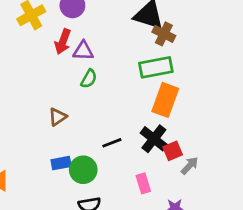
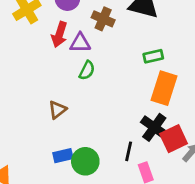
brown cross: (164, 34) -> (103, 19), moved
green rectangle: (156, 67) -> (153, 56), size x0.6
black line: (112, 143) -> (129, 151), moved, turned -54
red square: (173, 151) -> (174, 139), size x1.4

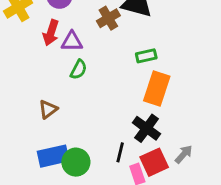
brown cross: (103, 19) -> (108, 18), moved, turned 35
red square: (174, 139) -> (154, 162), moved
blue rectangle: (63, 156) -> (53, 156), size x1.5

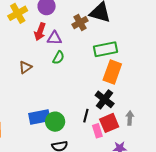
green rectangle: (146, 56) -> (106, 49), size x1.6
brown triangle: (48, 109) -> (25, 67), moved
gray arrow: (184, 154) -> (130, 118), turned -40

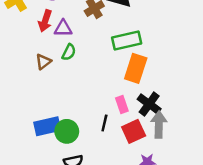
brown triangle: (25, 67) -> (43, 62), moved
black cross: (105, 99) -> (149, 104), moved
gray arrow: (130, 118) -> (159, 125), size x1.5
pink rectangle: (97, 131) -> (122, 104), moved

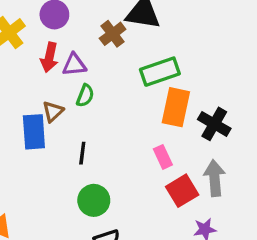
black cross: (149, 104) -> (214, 124), moved
black line: (104, 123) -> (82, 153), moved
blue rectangle: (47, 126) -> (34, 132), moved, turned -75

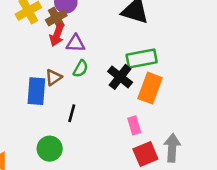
brown cross: (113, 34) -> (56, 18), moved
black cross: (214, 124) -> (120, 77), moved
green circle: (94, 200) -> (50, 149), moved

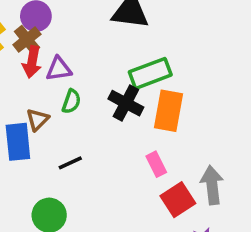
black line: (72, 113) -> (70, 163), turned 60

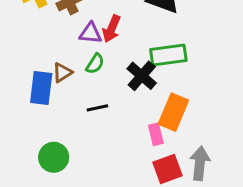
red arrow: (32, 62) -> (112, 29), moved
orange rectangle: (168, 111) -> (173, 112), moved
black line: (70, 163) -> (97, 108), moved

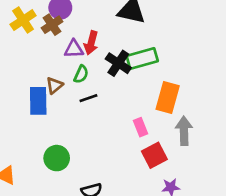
black cross: (142, 76) -> (118, 63), moved
black line: (97, 108) -> (88, 98), moved
orange rectangle: (173, 112) -> (168, 97), moved
gray arrow: (200, 163) -> (184, 131), moved

